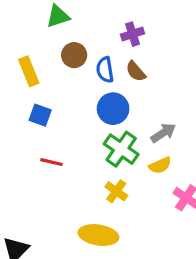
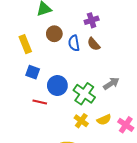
blue circle: (113, 109) -> (57, 86), moved
yellow semicircle: (160, 165) -> (104, 120), moved

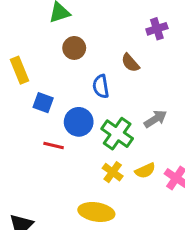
purple cross: (92, 20) -> (157, 29), moved
blue semicircle: (74, 43) -> (101, 86), moved
yellow rectangle: (25, 44) -> (20, 70), moved

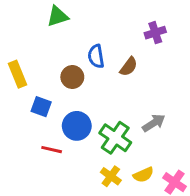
brown circle: (74, 48) -> (72, 77), moved
brown semicircle: (130, 63) -> (129, 67), turned -102
blue semicircle: (101, 86) -> (96, 56), moved

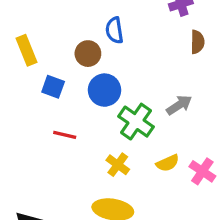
brown semicircle: (129, 67) -> (197, 42), moved, turned -36
blue circle: (77, 126) -> (105, 90), moved
yellow cross: (111, 176) -> (118, 165), moved

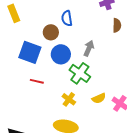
yellow rectangle: (27, 50) -> (14, 13), moved
blue square: (53, 87) -> (30, 52), size x1.6
gray arrow: (179, 105) -> (89, 48), moved, turned -35

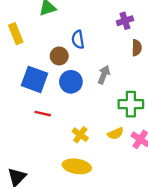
green cross: (80, 73) -> (131, 104), moved, turned -35

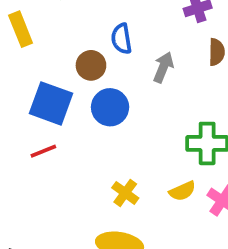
gray arrow: (104, 75) -> (163, 67), moved
red line: (43, 114) -> (43, 151), moved, turned -35

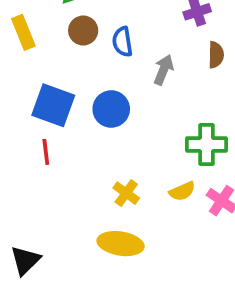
brown circle: (91, 65) -> (83, 31), moved
red line: (43, 151) -> (46, 152), turned -75

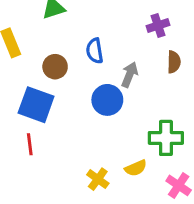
brown circle: (83, 31) -> (55, 67), moved
blue circle: (111, 109) -> (107, 100), moved
yellow semicircle: (182, 191) -> (136, 168), moved

